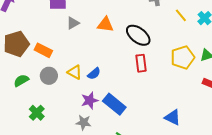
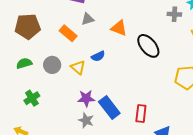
orange rectangle: (43, 50) -> (68, 33), moved
red rectangle: (141, 63) -> (141, 114), moved
blue semicircle: (94, 74) -> (98, 56), moved
gray star: (84, 122) -> (86, 120), moved

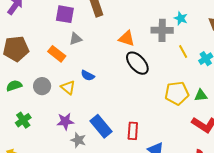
gray cross: (174, 14) -> (162, 30), size x1.5
orange triangle: (119, 28) -> (127, 38), moved
blue semicircle: (98, 56) -> (88, 75), turned 56
purple star: (86, 98) -> (65, 121), moved

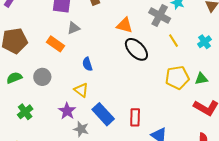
gray cross: (162, 30) -> (160, 15), turned 30
yellow line: (183, 51) -> (173, 41), moved
blue semicircle: (88, 75) -> (87, 64), turned 48
yellow triangle: (68, 87) -> (81, 90), moved
purple star: (65, 121) -> (67, 111), turned -30

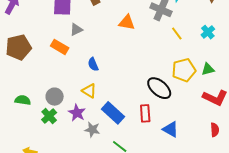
black ellipse: (136, 49) -> (159, 88), moved
gray circle: (42, 77) -> (55, 97), moved
green semicircle: (14, 78) -> (23, 100), moved, turned 35
green cross: (25, 112) -> (49, 116), moved

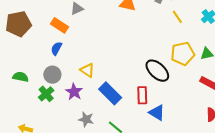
blue semicircle: (93, 64) -> (56, 48), moved, turned 48
blue triangle: (171, 129) -> (157, 113), moved
gray star: (92, 130) -> (86, 119), moved

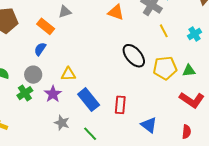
yellow triangle: (87, 70) -> (68, 74), turned -42
black ellipse: (157, 71) -> (134, 56), moved
blue triangle: (157, 113) -> (149, 125), moved

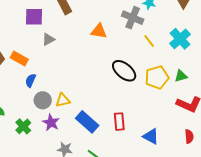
orange rectangle: (46, 26) -> (19, 58), moved
cyan cross: (195, 34) -> (180, 39), size x1.5
gray circle: (33, 75) -> (43, 100), moved

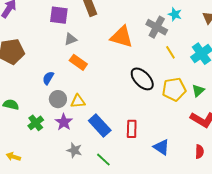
orange triangle: (99, 31) -> (122, 37), size x1.4
orange rectangle: (19, 58) -> (78, 62), moved
green triangle: (181, 76) -> (198, 91), turned -32

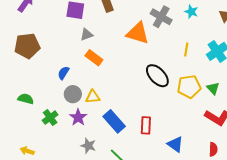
gray cross: (157, 27) -> (161, 17), moved
yellow line: (170, 52) -> (186, 50), turned 40
green triangle: (198, 91) -> (213, 88), turned -32

